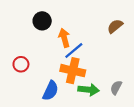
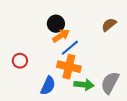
black circle: (42, 21) -> (56, 24), moved
orange arrow: (64, 38) -> (61, 36), turned 72
gray semicircle: (116, 88) -> (110, 83), size x1.6

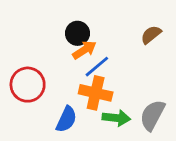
red circle: (20, 61) -> (28, 85), size x1.6

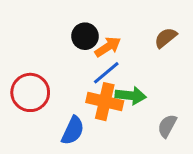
orange arrow: (84, 50) -> (108, 47), moved
gray semicircle: (152, 115) -> (167, 126), size x0.7
green arrow: (116, 118) -> (131, 96), moved

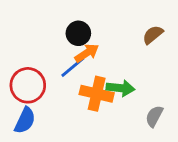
orange arrow: (108, 47) -> (87, 53), moved
blue line: (106, 73) -> (73, 67), moved
blue semicircle: (73, 131) -> (25, 120), moved

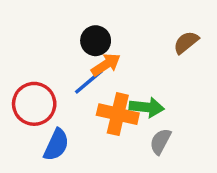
gray semicircle: (154, 116) -> (160, 141), moved
blue semicircle: (25, 120) -> (56, 145), moved

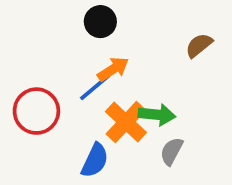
black circle: (96, 41) -> (100, 22), moved
orange cross: (118, 114) -> (126, 122), turned 30
blue semicircle: (56, 145) -> (95, 160), moved

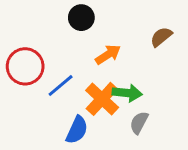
orange arrow: (113, 69) -> (108, 55), moved
blue line: (95, 87) -> (61, 86), moved
red circle: (36, 111) -> (25, 66), moved

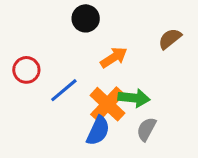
red circle: (25, 66) -> (26, 70), size x0.7
blue semicircle: (77, 130) -> (98, 131), moved

